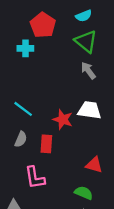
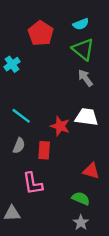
cyan cross: (25, 48) -> (12, 64), moved, turned -35

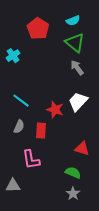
white trapezoid: (87, 117) -> (78, 102), turned -55

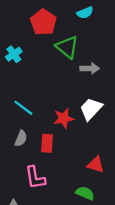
green triangle: (75, 43) -> (67, 47), moved
gray arrow: (77, 68) -> (90, 68), turned 126
red star: (55, 110) -> (64, 118), turned -30

